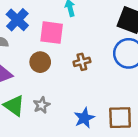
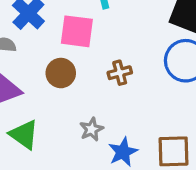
gray star: (42, 105) -> (91, 129), moved

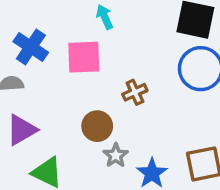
brown circle: (61, 73) -> (97, 126), moved

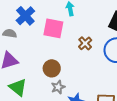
brown cross: (135, 92) -> (85, 43), moved, turned -32

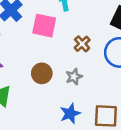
gray star: (58, 87) -> (74, 77), moved

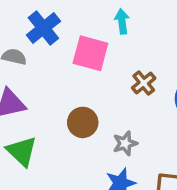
gray star: (74, 77) -> (125, 143), moved

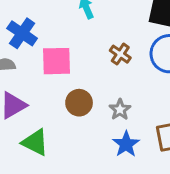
pink square: (90, 53) -> (57, 61), moved

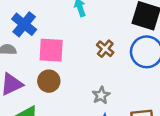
brown circle: (79, 103) -> (49, 81), moved

